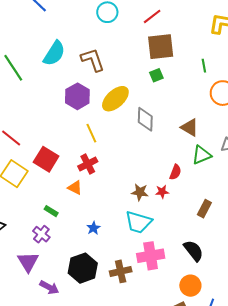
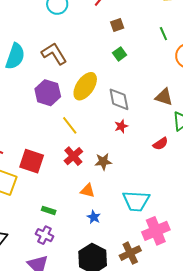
brown square: (161, 47) -> (117, 25), size x0.5
red semicircle: (175, 172) -> (160, 144), turned 49
orange triangle: (75, 188) -> (88, 191), moved
brown star: (140, 192) -> (103, 162), moved
red star: (162, 192) -> (121, 126), moved

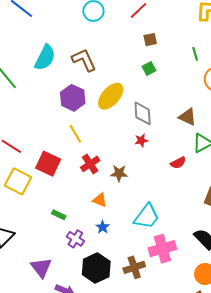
yellow line: (70, 125) -> (75, 134), moved
cyan trapezoid: (136, 201) -> (147, 216), turned -64
purple cross: (45, 235) -> (75, 239), moved

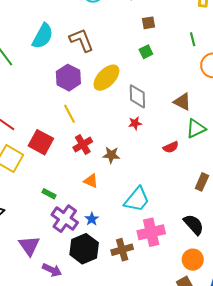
blue star: (103, 227) -> (92, 219), moved
purple cross: (75, 239) -> (65, 219), size x1.5

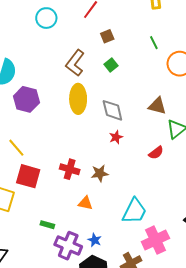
brown L-shape: (81, 40) -> (75, 63), moved, turned -108
purple hexagon: (68, 78) -> (26, 99), moved
yellow ellipse: (106, 78) -> (78, 99), turned -32
yellow line: (69, 114) -> (16, 148), moved
red cross: (83, 144) -> (70, 169), turned -30

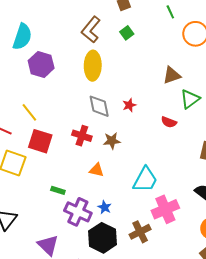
brown triangle: (157, 106) -> (172, 75), turned -36
gray diamond: (112, 110) -> (99, 106), moved
red semicircle: (156, 153) -> (169, 122), turned 56

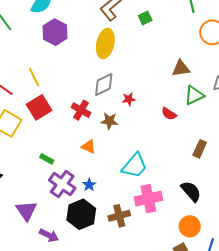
red star: (129, 105) -> (129, 99), moved
gray diamond: (99, 106) -> (104, 84), turned 65
red square: (40, 141) -> (39, 107), turned 30

